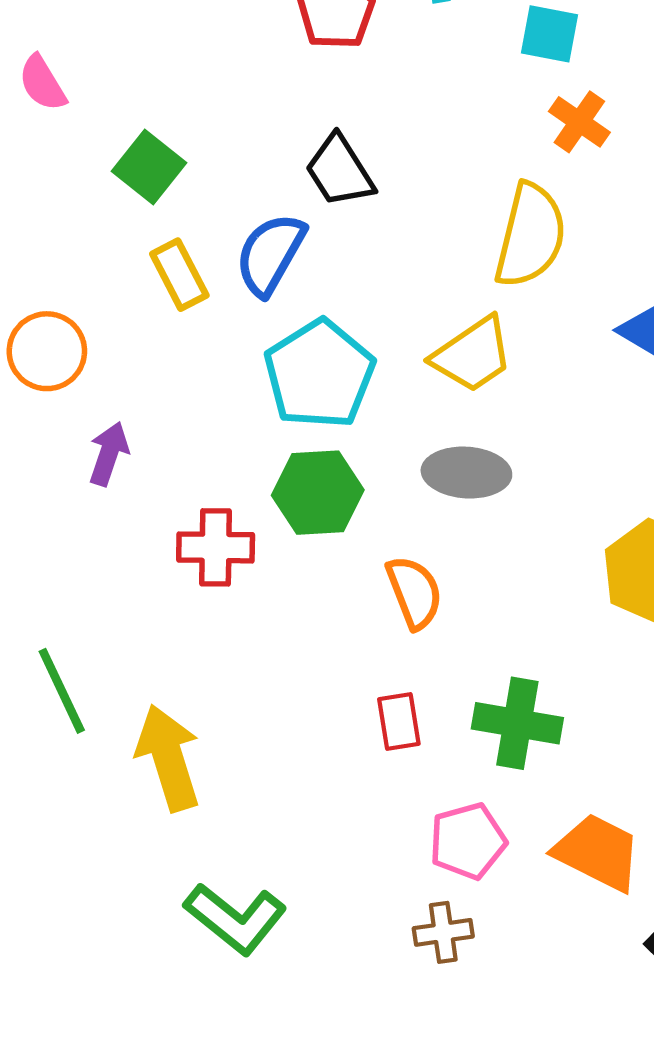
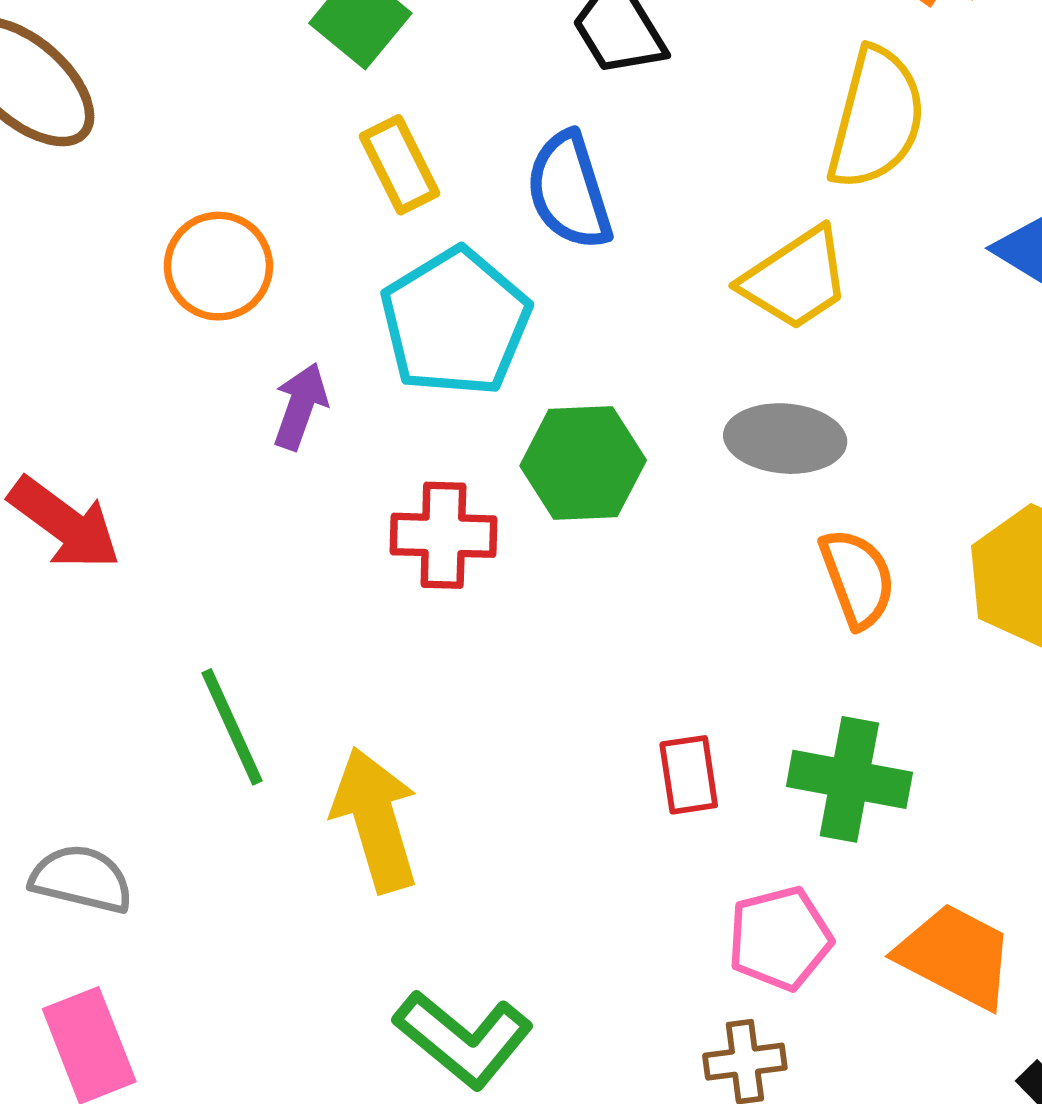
blue semicircle: (270, 254) -> (569, 191), moved, turned -48
cyan pentagon: (319, 374) -> (455, 322), moved
orange semicircle: (414, 592) -> (857, 578), moved

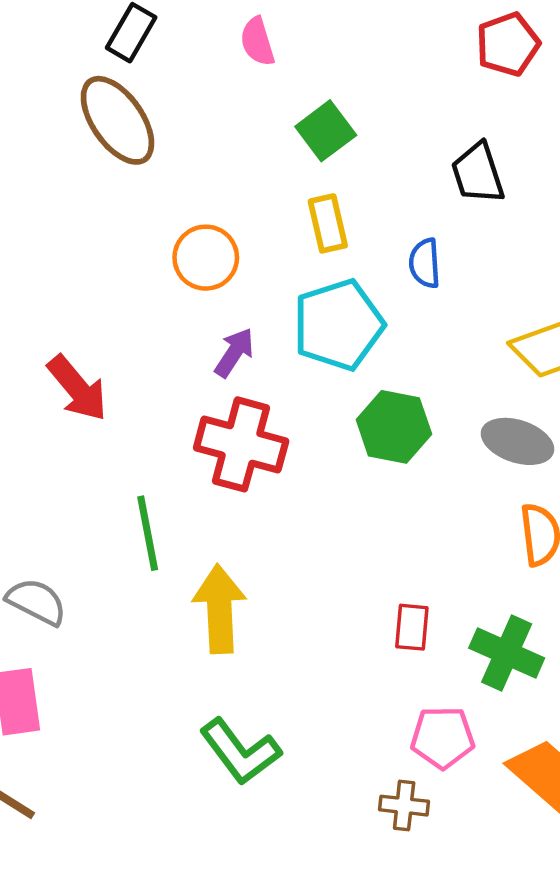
blue semicircle: (569, 191) -> (425, 263), size x0.7
red cross: (443, 535) -> (241, 444), moved, size x1.4

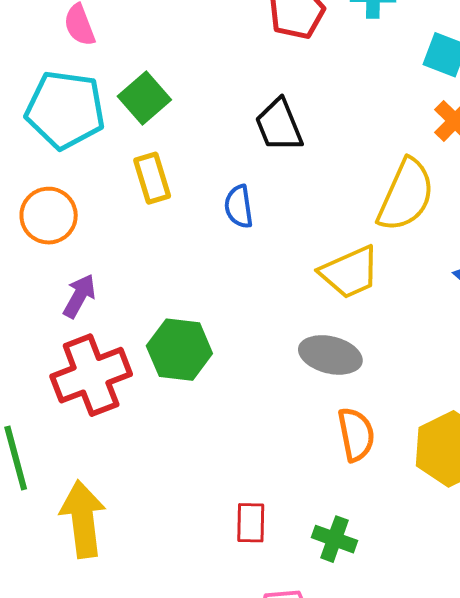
cyan pentagon: (338, 325) -> (65, 110), moved, turned 30
green hexagon: (394, 427) -> (179, 350), moved
red cross: (241, 444) -> (91, 375), turned -32
green cross: (507, 653) -> (334, 539), size x0.7

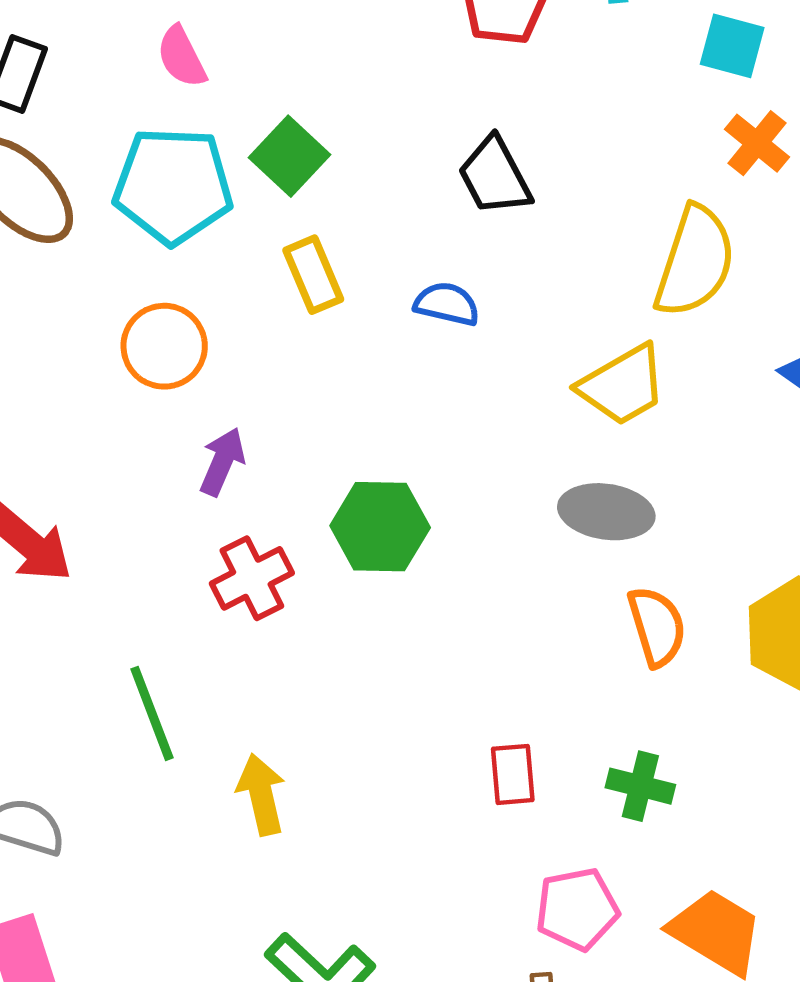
blue semicircle: (239, 207) -> (447, 304), turned 117
red cross: (91, 375) -> (252, 578), size x0.7
yellow arrow: (83, 519) -> (261, 794), size x0.7

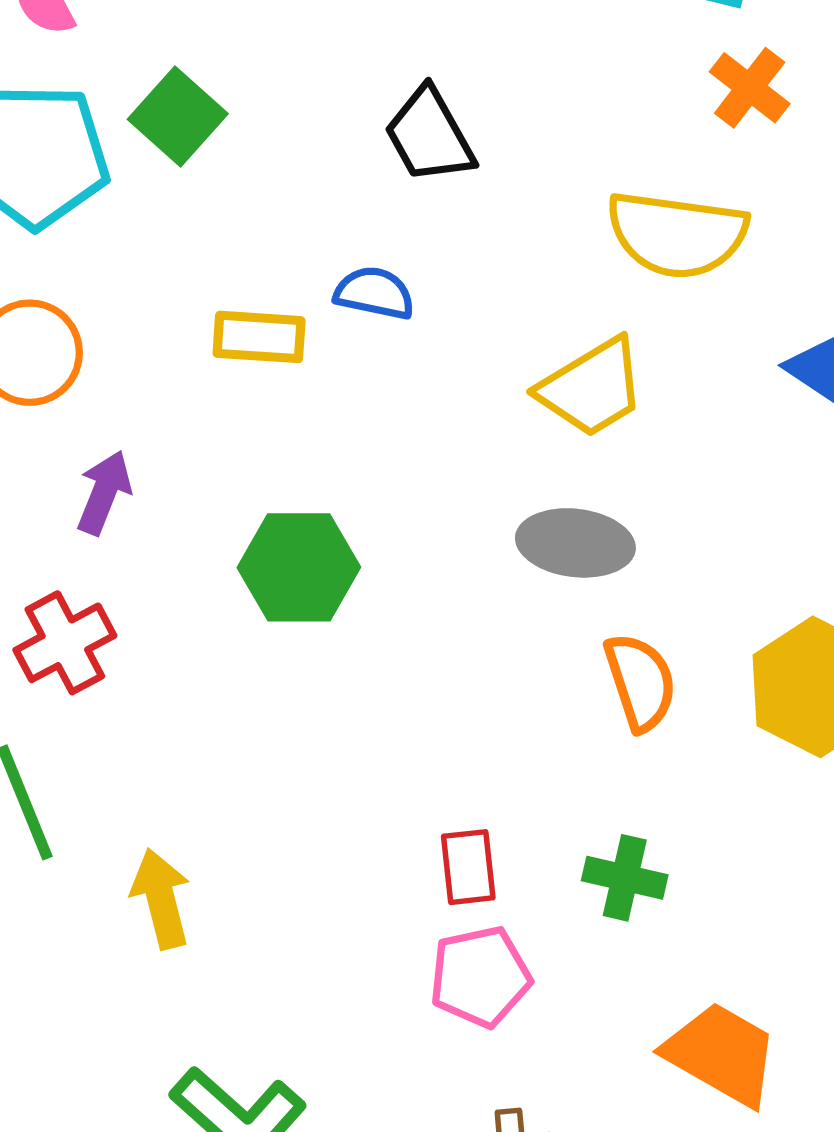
yellow semicircle: (695, 262) -> (677, 234), turned 81
yellow rectangle: (313, 275) -> (259, 337), moved, turned -62
red cross: (252, 578) -> (65, 643), moved
pink pentagon: (577, 909) -> (480, 977), moved

